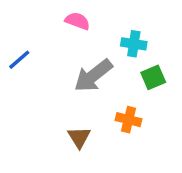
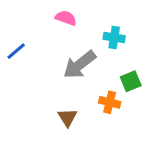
green square: (153, 77) -> (131, 81), moved

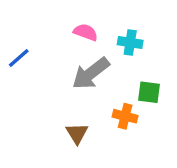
pink semicircle: (66, 18) -> (86, 32), moved
green square: (131, 81) -> (149, 92), turned 30

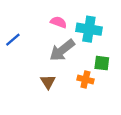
cyan cross: (130, 42) -> (89, 29), size x1.5
brown triangle: (77, 133) -> (48, 82), moved

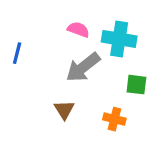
blue line: (13, 40) -> (17, 53), turned -35
orange cross: (85, 80) -> (114, 119), moved

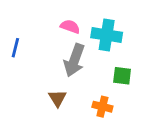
gray arrow: (83, 67) -> (74, 60), turned -32

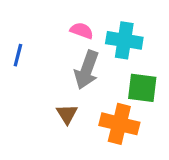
green square: (122, 76) -> (142, 88), size x1.4
orange cross: (102, 107) -> (119, 124), size x1.6

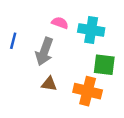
gray arrow: (87, 70) -> (44, 52), moved
brown triangle: (67, 114) -> (49, 84), turned -49

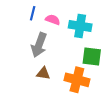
blue line: (13, 41) -> (33, 13), moved

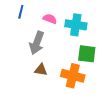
blue line: (33, 13) -> (21, 12), moved

